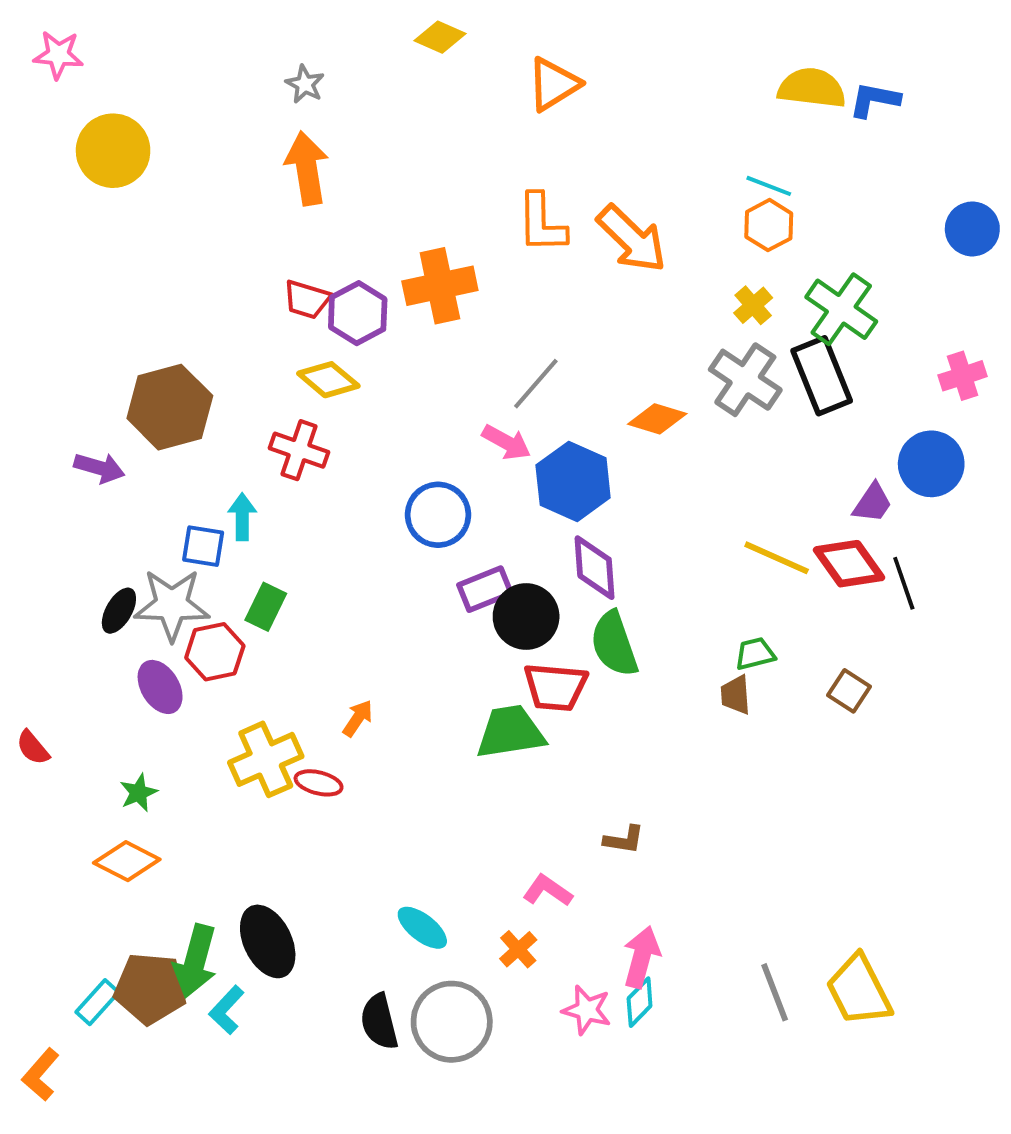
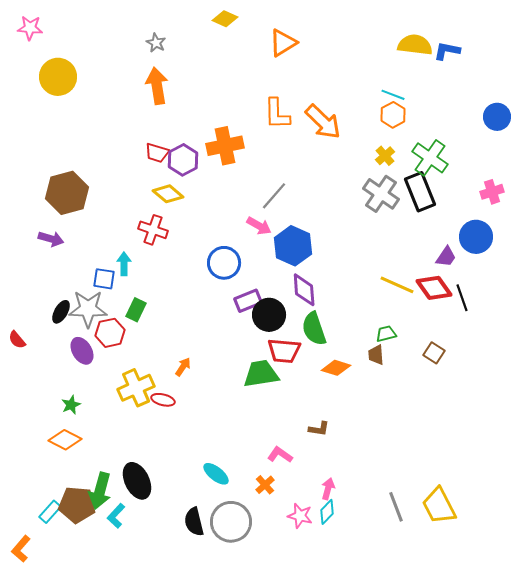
brown hexagon: (170, 407) -> (67, 193), moved
orange diamond: (657, 419) -> (336, 368), moved
red semicircle: (33, 748) -> (17, 340), moved
pink arrow: (642, 957) -> (328, 489), size x0.7

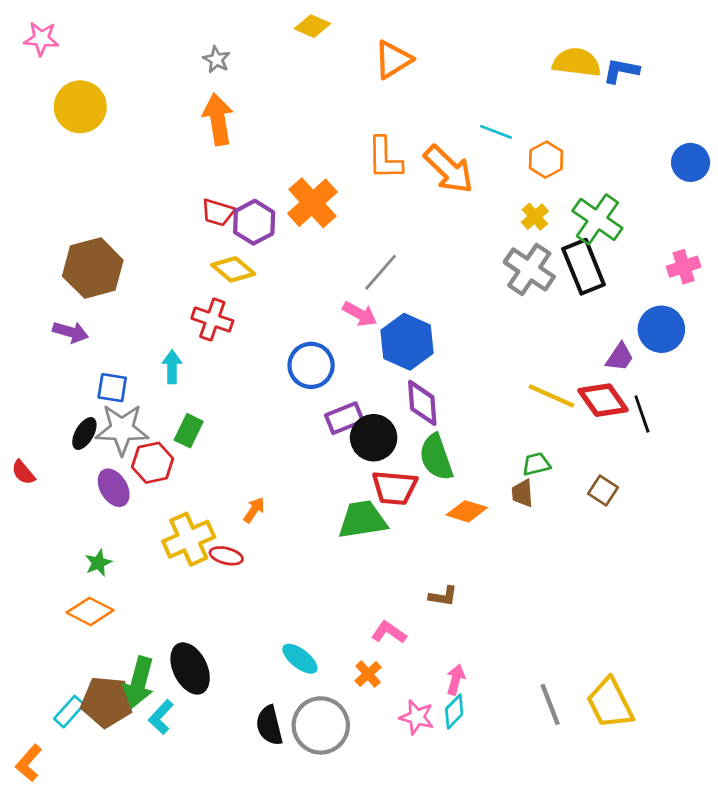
cyan line: (393, 95) -> (496, 132), moved
orange cross: (225, 146) -> (312, 203), turned -30
blue square: (104, 279) -> (112, 388), moved

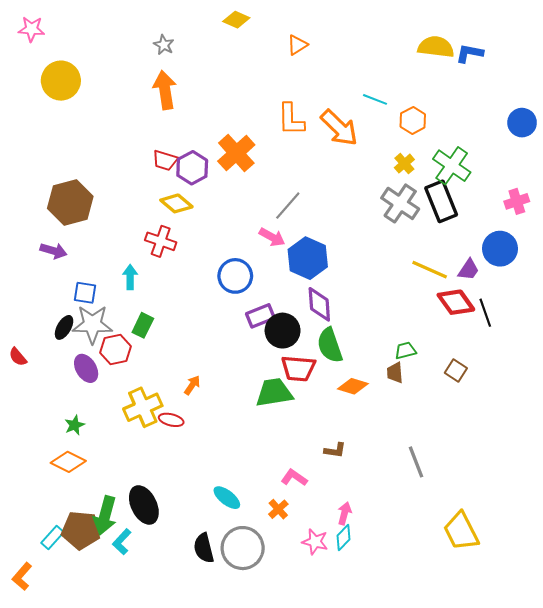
orange triangle: (393, 60) -> (297, 45), size x0.7
yellow line: (552, 396) -> (430, 270), moved
gray line: (550, 705) -> (416, 462), moved

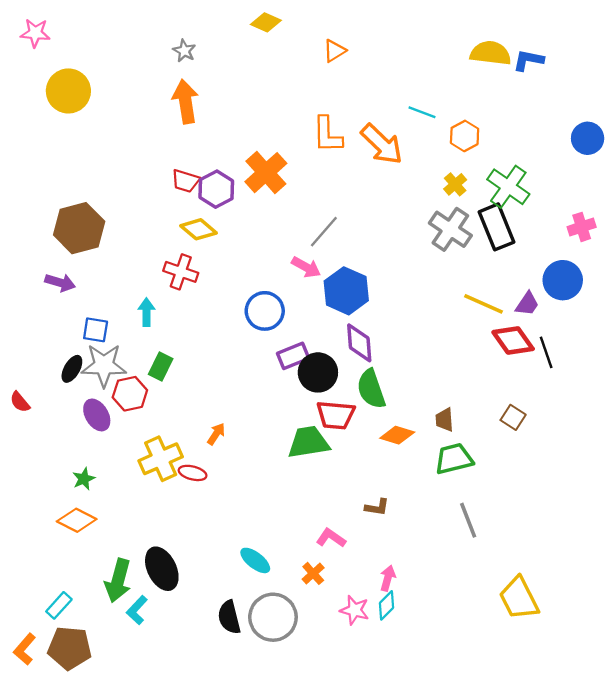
green trapezoid: (405, 351) -> (454, 459), moved, size x1.6
brown pentagon: (81, 530) -> (70, 648), moved

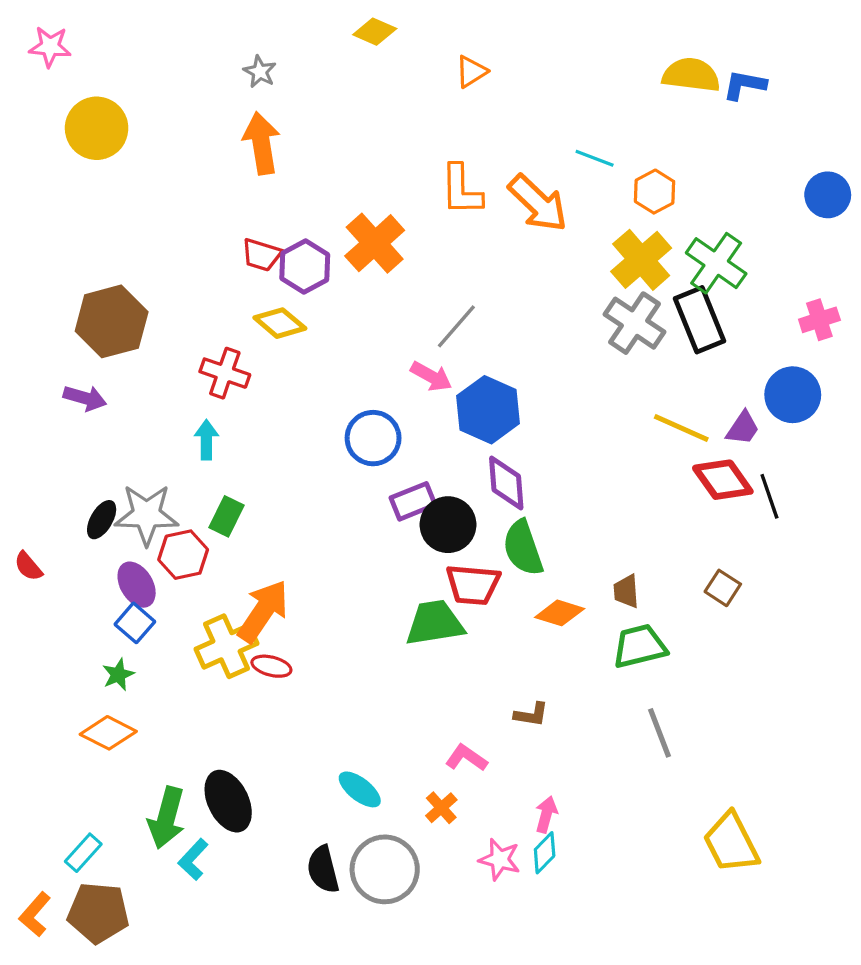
yellow cross: (455, 184) -> (641, 260), size x1.8
red cross: (181, 272) -> (225, 373), moved
blue square: (96, 330) -> (135, 623), moved, turned 32
orange arrow: (216, 434) -> (263, 611), moved, size x2.0

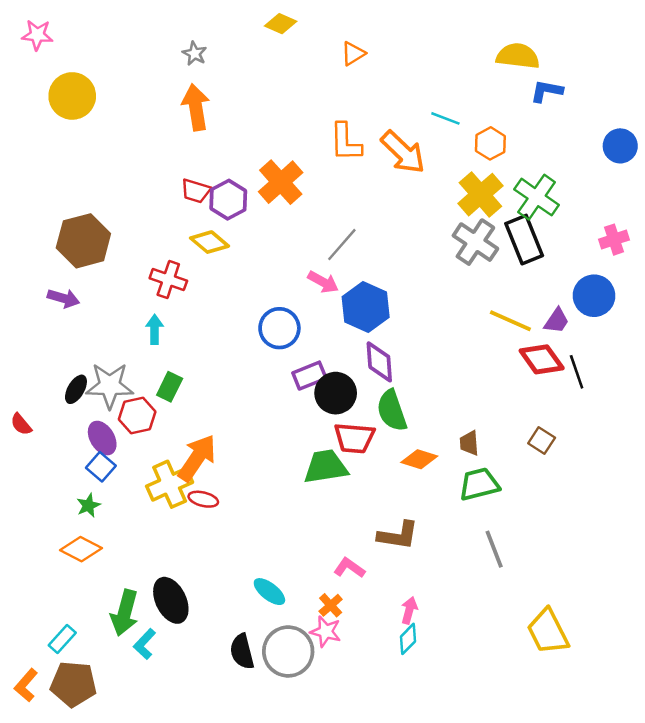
blue L-shape: (744, 85) -> (547, 91), moved
brown L-shape: (531, 715) -> (398, 535), size x1.6
pink star: (500, 859) -> (326, 632), moved

